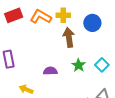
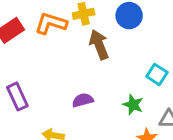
green star: (79, 65) -> (133, 105), moved

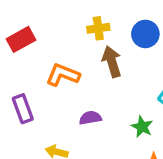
orange L-shape: (51, 23) -> (63, 75), moved

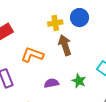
blue circle: (145, 34) -> (80, 18), moved
green star: (142, 127) -> (79, 81), moved

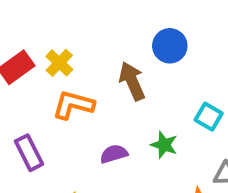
blue circle: (80, 18) -> (170, 46), moved
yellow cross: (55, 23) -> (59, 63), moved, turned -32

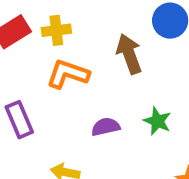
yellow cross: (59, 63) -> (56, 30), turned 36

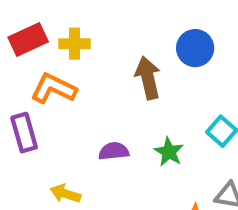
orange L-shape: (68, 74) -> (54, 88), moved

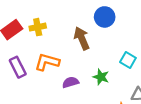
orange L-shape: (54, 88) -> (47, 62), moved
purple rectangle: (24, 133) -> (18, 67), moved

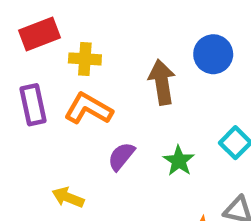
yellow cross: (38, 27) -> (85, 59), moved
purple semicircle: (70, 82) -> (121, 156), turned -49

